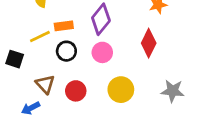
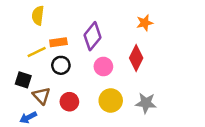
pink circle: (102, 52) -> (103, 66), moved
black square: (15, 59) -> (23, 80), moved
gray star: (173, 91) -> (146, 103), moved

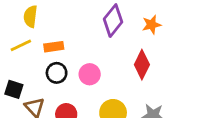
purple diamond: (92, 36) -> (113, 21), moved
yellow line: (37, 52) -> (21, 45), moved
pink circle: (103, 66) -> (90, 74), moved

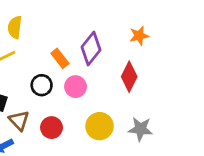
purple diamond: (113, 21) -> (91, 48), moved
orange rectangle: (54, 47) -> (60, 58), moved, turned 60

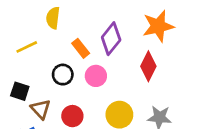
yellow semicircle: (15, 27) -> (53, 18), moved
orange star: (139, 36) -> (158, 26), size x1.6

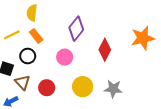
orange star: (158, 26) -> (143, 38), moved
orange rectangle: (81, 48) -> (36, 36), moved
black circle: (63, 75) -> (28, 56), moved

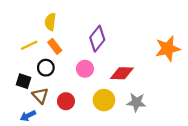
red diamond: (105, 50) -> (122, 73), moved, turned 65

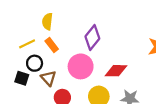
black circle: (46, 68) -> (35, 63), moved
pink circle: (85, 69) -> (81, 66), size x1.5
brown triangle: (40, 96) -> (48, 78), moved

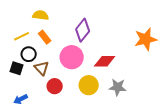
yellow semicircle: (47, 21) -> (41, 15), turned 91

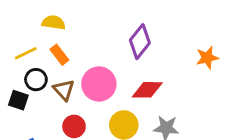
purple diamond: (83, 30) -> (140, 42), moved
orange star: (146, 39) -> (207, 58), size x0.7
brown triangle: (42, 68) -> (64, 90), moved

